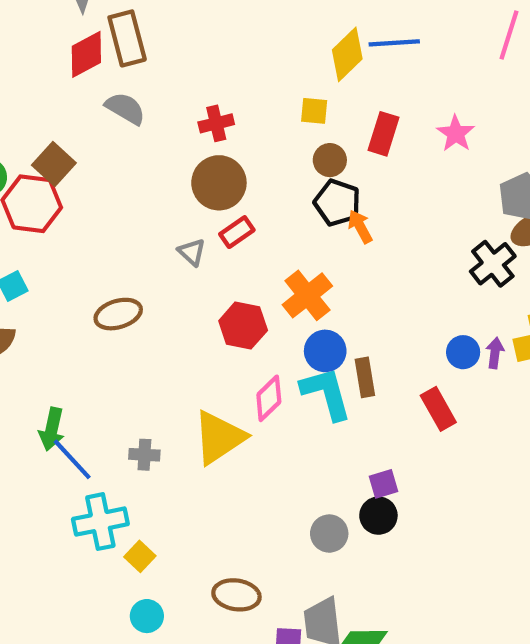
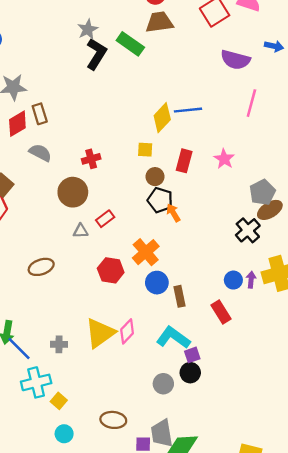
brown rectangle: (127, 38) -> (40, 114), size x0.7
brown circle: (219, 183) -> (73, 192), moved
gray triangle: (192, 252) -> (81, 231), turned -42
cyan L-shape: (326, 393) -> (173, 338), moved, turned -36
pink diamond: (269, 398) -> (127, 331), moved

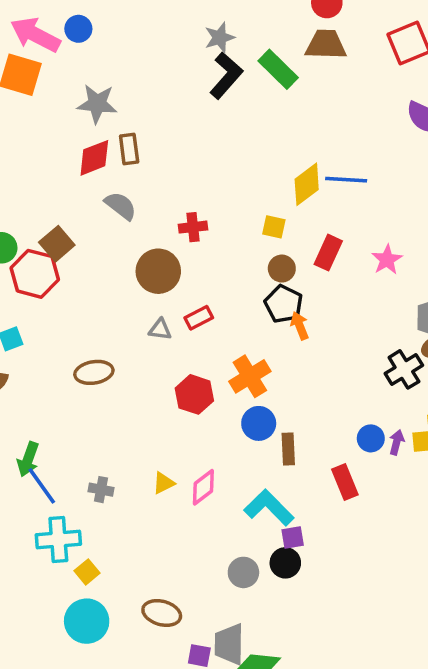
yellow triangle: (100, 333) -> (164, 483), size x0.5
cyan circle: (64, 434) -> (87, 621), size x1.6

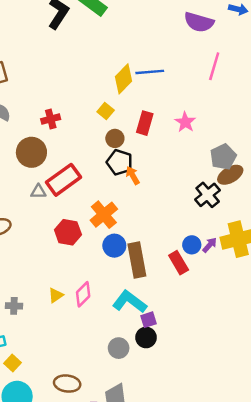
yellow square: (274, 227) -> (106, 111), turned 35
red rectangle: (199, 318) -> (63, 180), size x1.8
purple arrow: (397, 442) -> (210, 245), turned 35
brown rectangle: (288, 449) -> (137, 260), size x1.6
red rectangle: (345, 482) -> (179, 263), moved

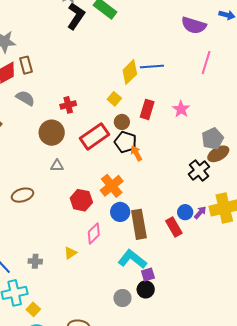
red rectangle: (63, 180) -> (95, 136), moved
pink diamond: (83, 294) -> (94, 233), moved

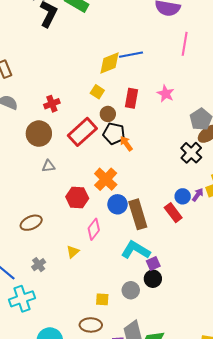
yellow diamond: (130, 72) -> (110, 63), turned 30
brown ellipse: (22, 195) -> (31, 223), moved
gray cross: (35, 261) -> (39, 265), turned -32
yellow square: (33, 309) -> (102, 299), moved, turned -32

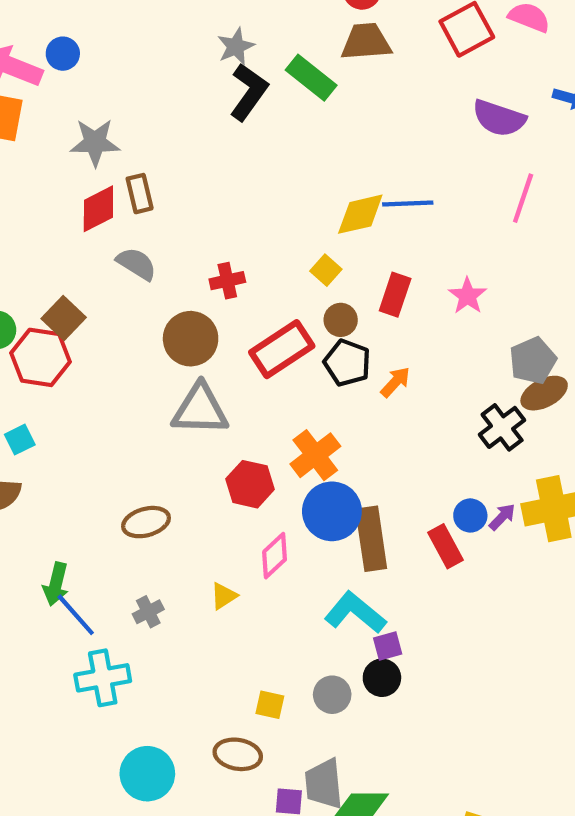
orange arrow: (126, 143) -> (395, 382), moved, turned 70
gray triangle: (48, 166) -> (200, 409), size x2.0
blue circle: (118, 204) -> (332, 511), size x1.4

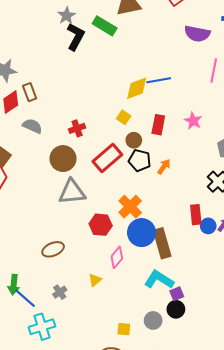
red rectangle: (445, 546) -> (196, 215), moved, turned 30

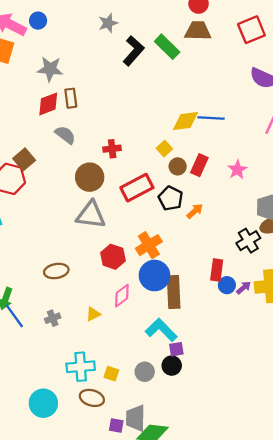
gray star: (67, 16) -> (108, 23), moved
brown circle: (134, 140) -> (178, 166), moved
cyan cross: (42, 327) -> (81, 367), moved

